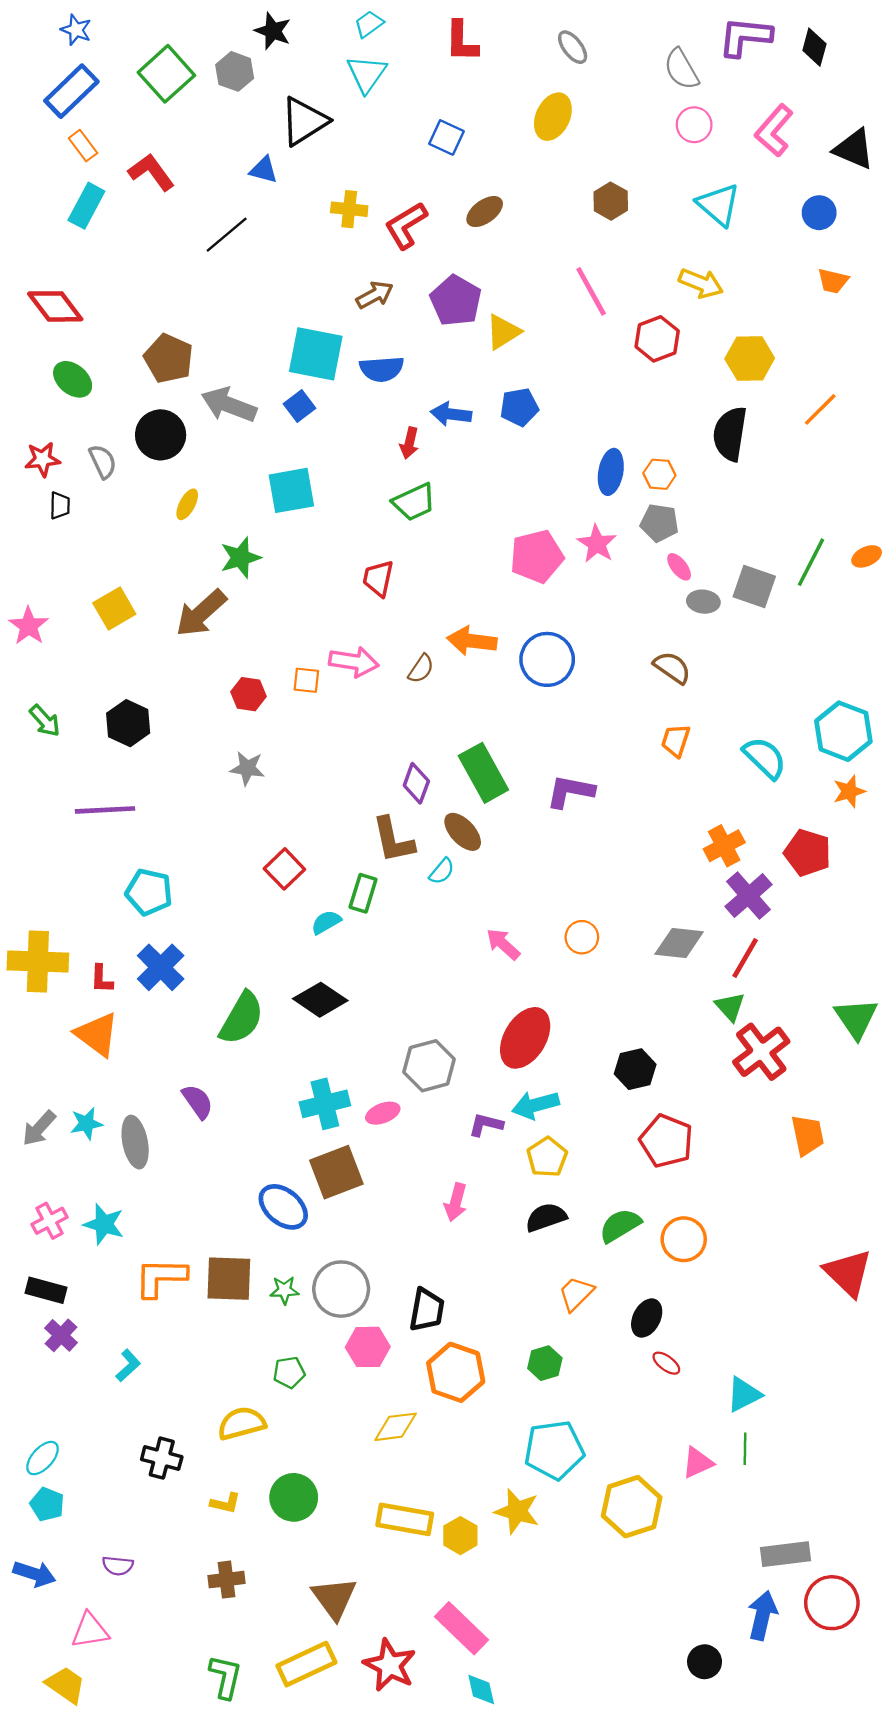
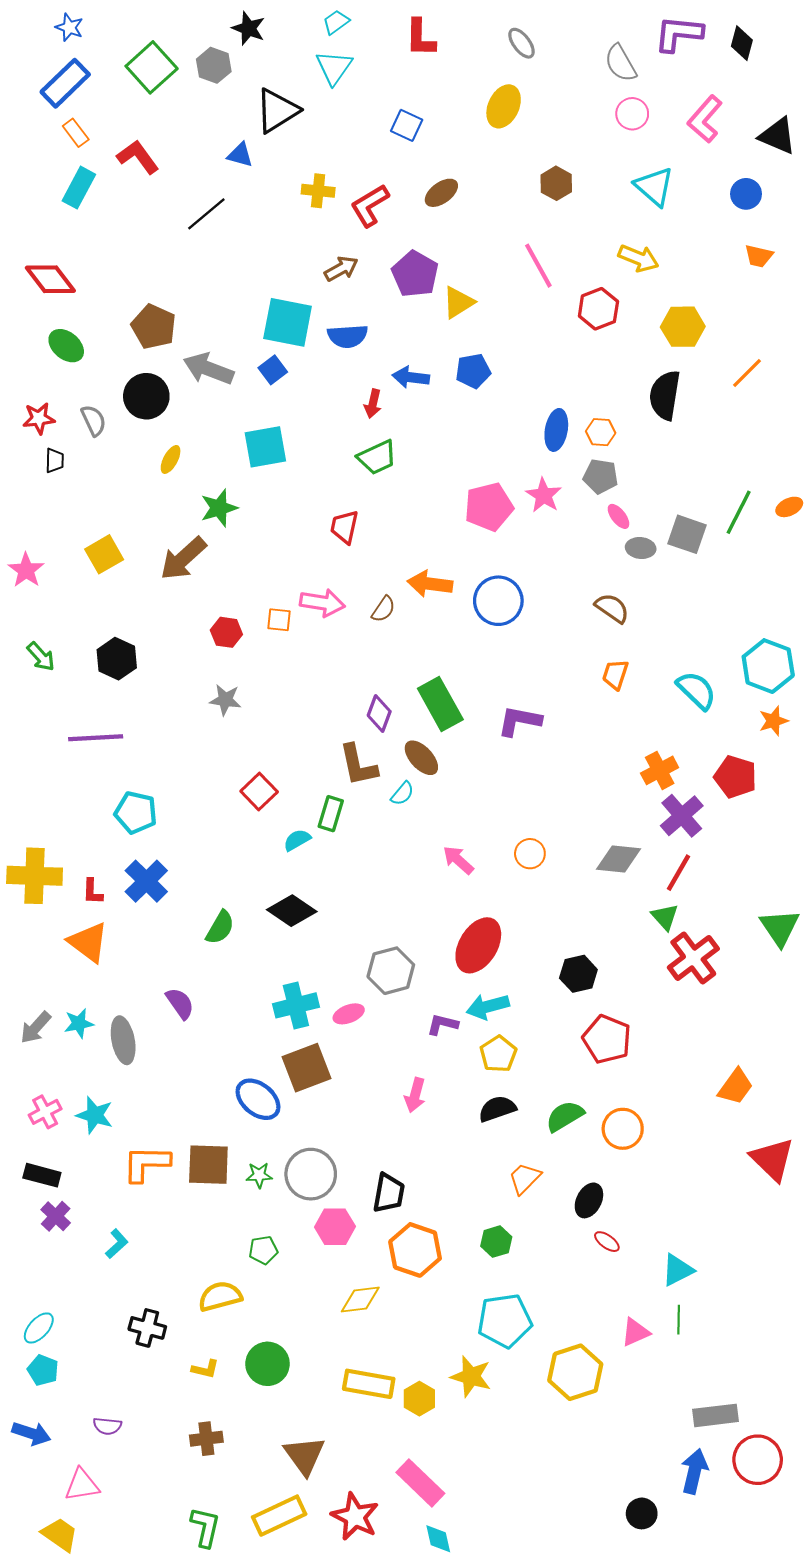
green semicircle: (242, 1018) -> (220, 927), size x0.7
orange trapezoid: (808, 1135) -> (735, 1087), moved, turned 48

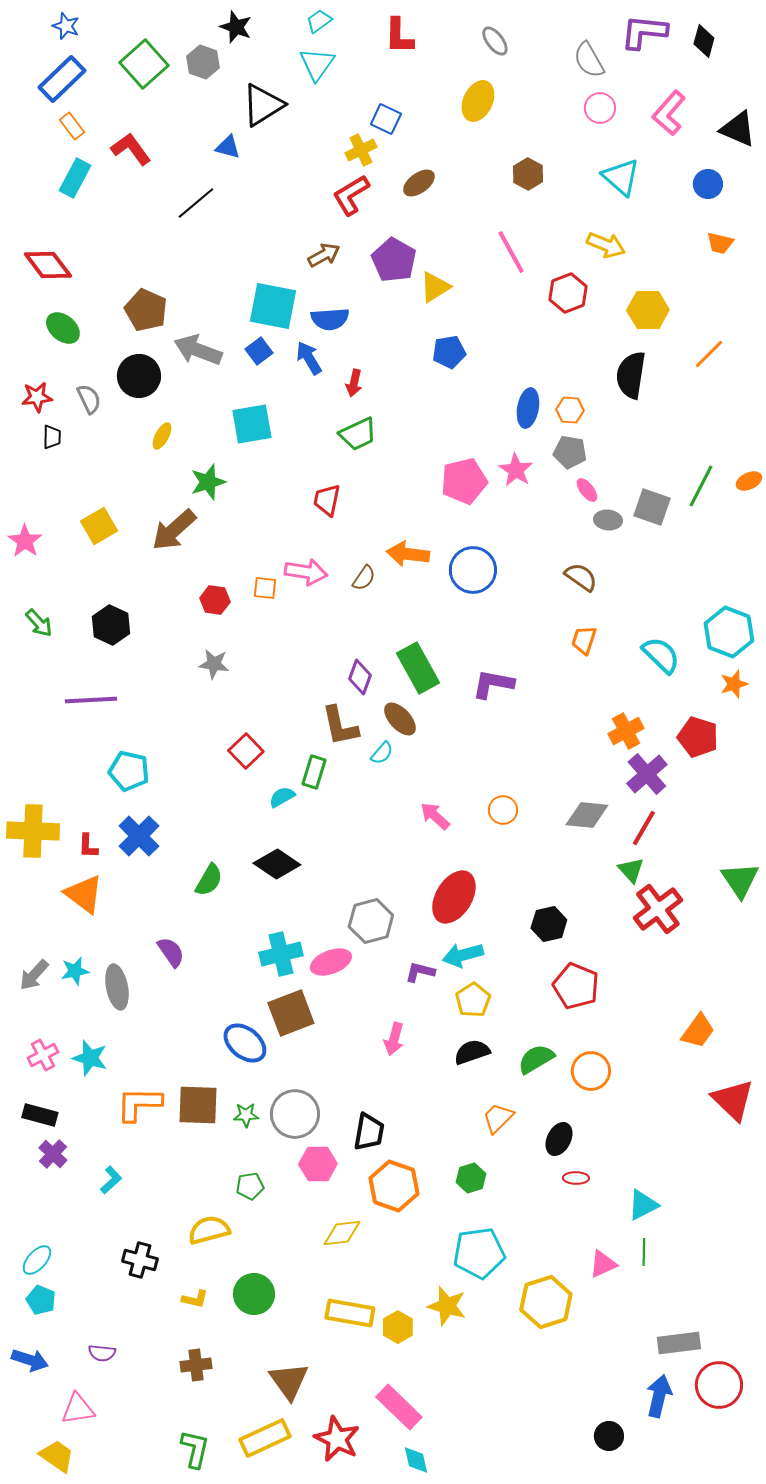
yellow cross: (318, 191) -> (361, 150), moved, turned -32
blue arrow: (411, 377) -> (309, 358), moved, turned 52
pink ellipse: (349, 1014) -> (331, 962), size x1.4
red ellipse: (607, 1242) -> (576, 1178), turned -35

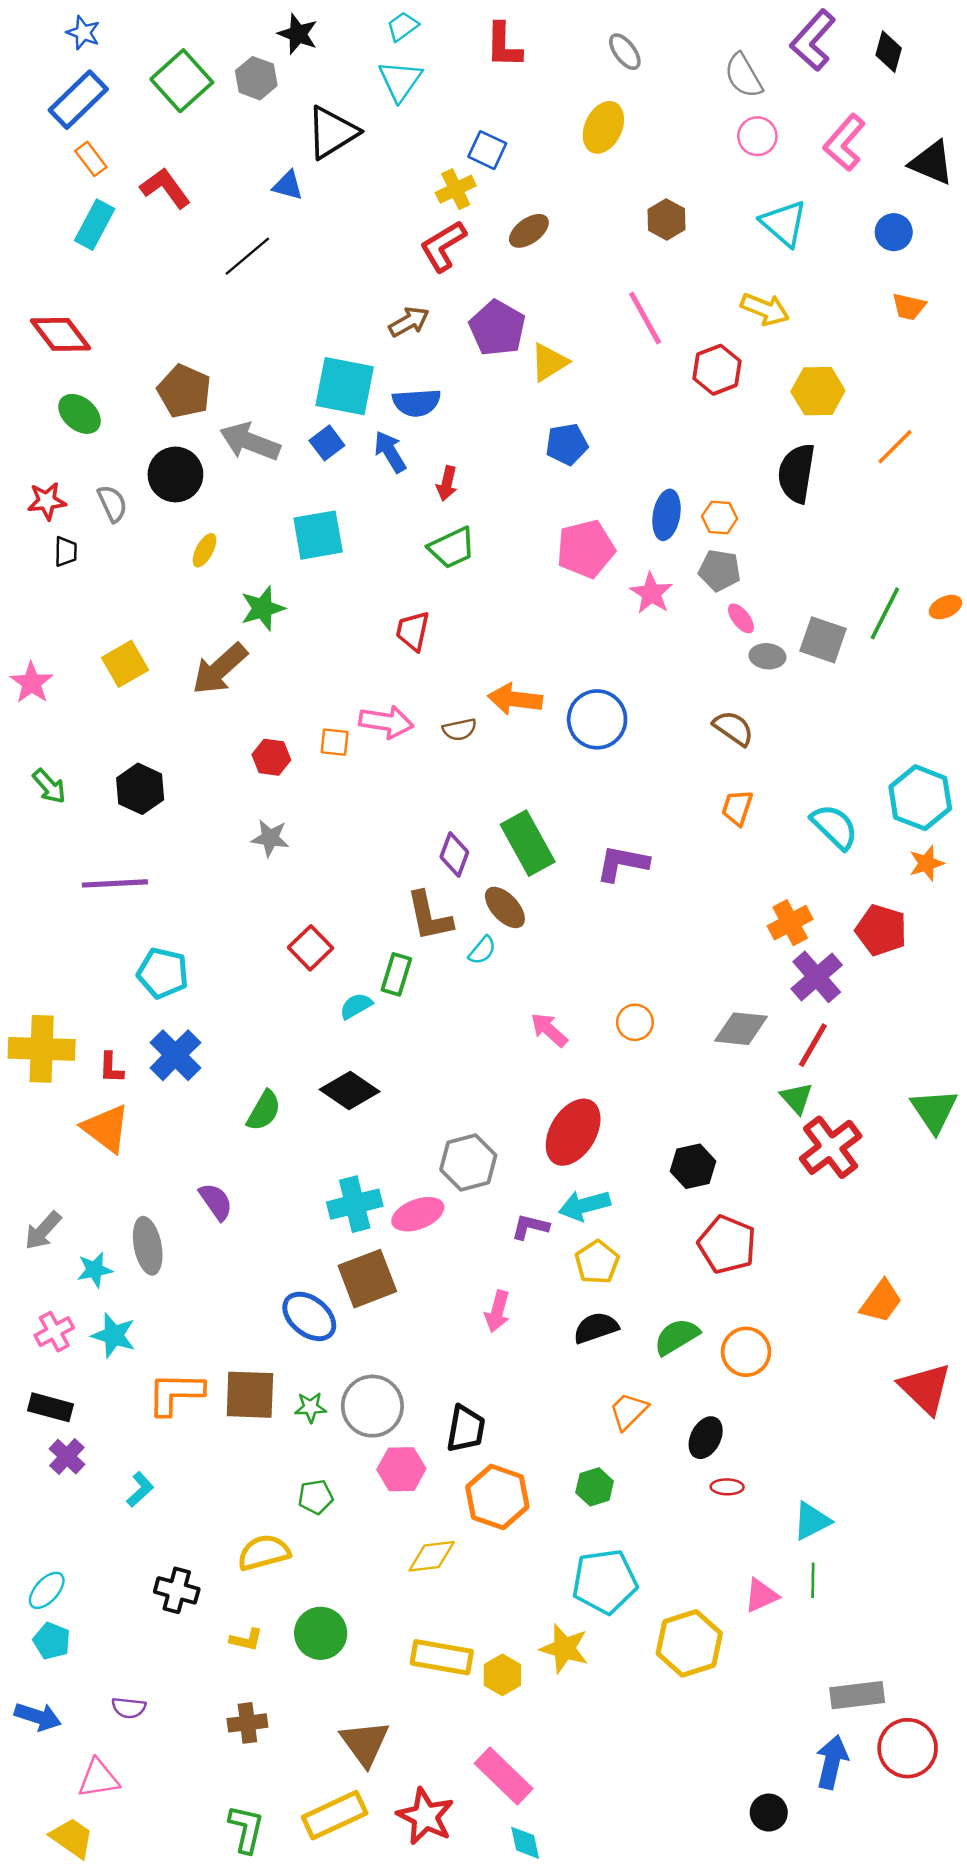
purple L-shape: (644, 32) -> (813, 40), turned -54
pink pentagon: (464, 481) -> (586, 549), moved
brown semicircle: (364, 578) -> (459, 729), turned 44
cyan star: (75, 971) -> (95, 1270), moved

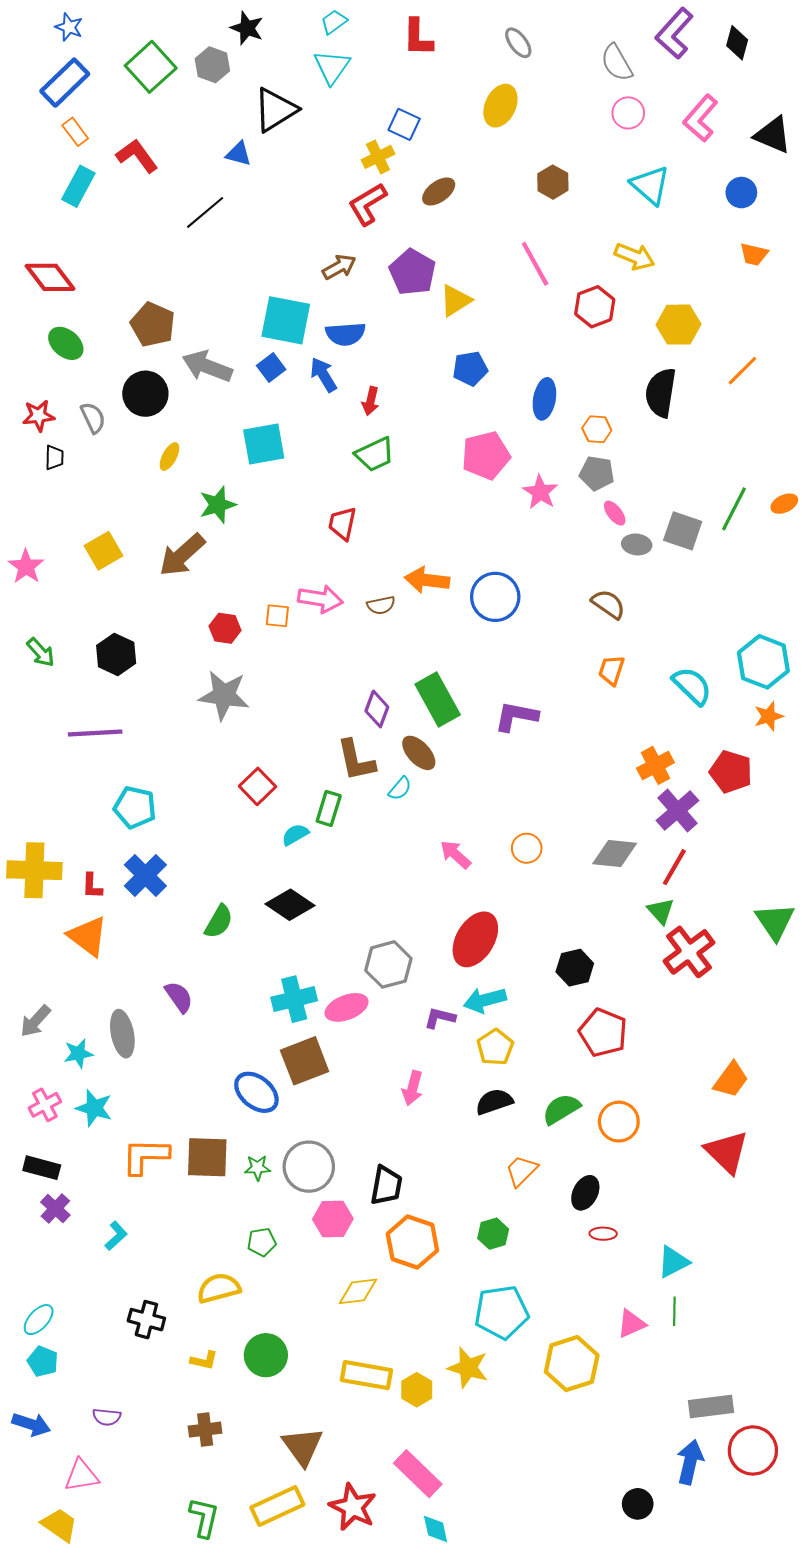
blue ellipse: (666, 515) -> (544, 399), moved
gray star: (270, 838) -> (224, 695), size x1.6
red triangle: (925, 1388) -> (727, 1152), moved

